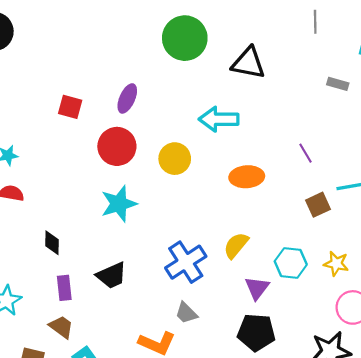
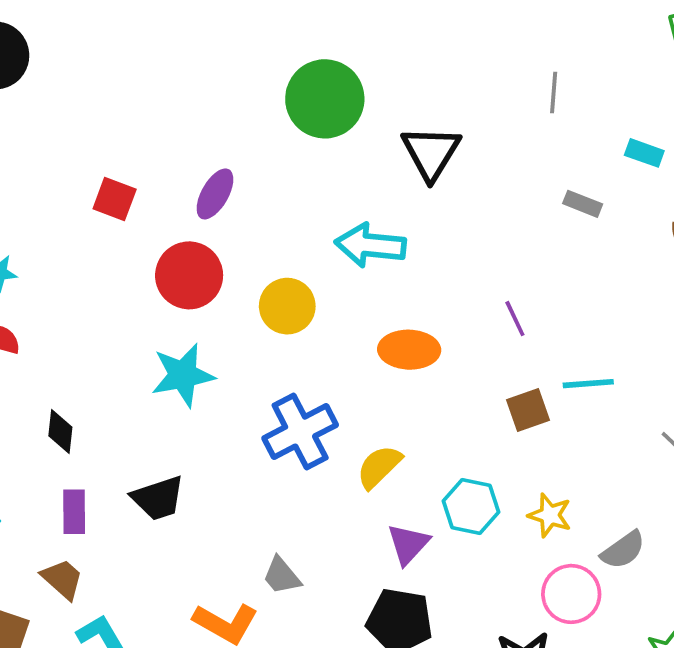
black triangle: (248, 63) -> (431, 153), turned 45
blue cross: (186, 262) -> (300, 432), moved

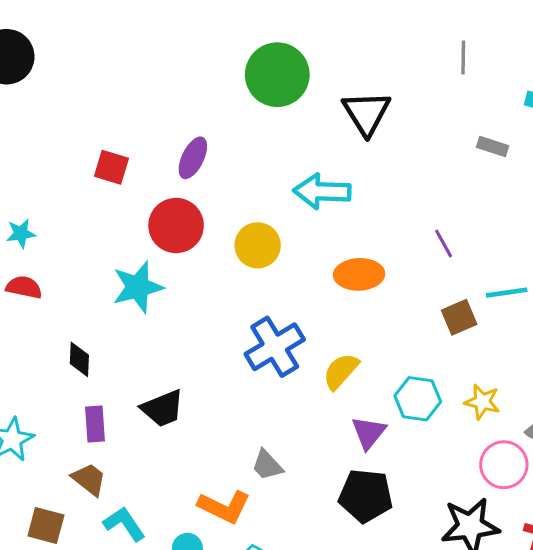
cyan star: (183, 375) -> (138, 287), moved

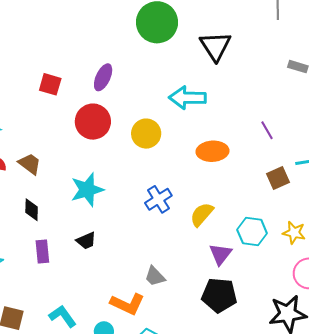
cyan star: (138, 287) -> (87, 190), moved
blue cross: (275, 347) -> (158, 199), size x0.7
black trapezoid: (163, 408) -> (86, 241), size x0.7
brown trapezoid: (89, 479) -> (30, 164), moved

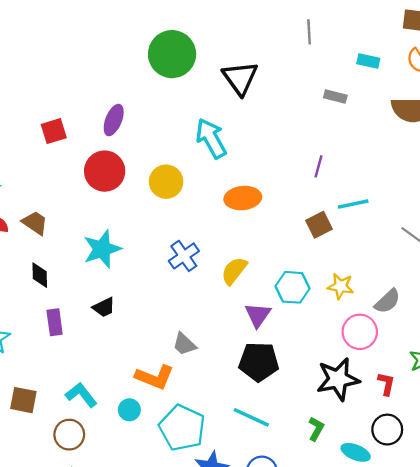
red square: (50, 84) -> (54, 131), turned -30
cyan arrow: (187, 98) -> (211, 138), turned 63
purple line: (267, 130) -> (318, 166), moved, turned 48

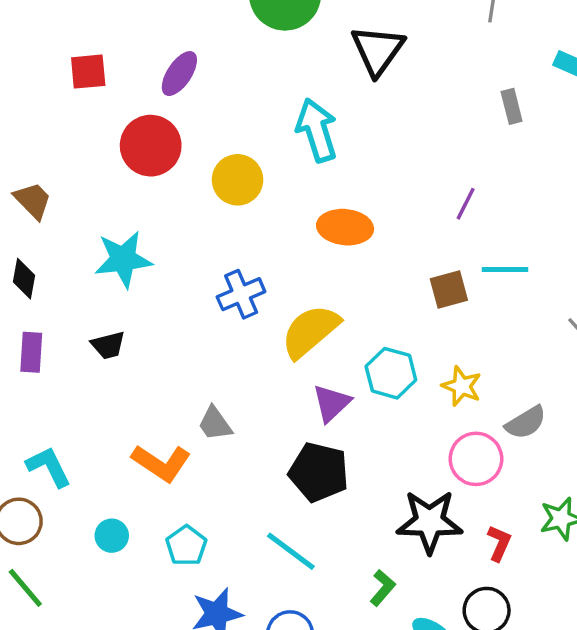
gray rectangle: (335, 97) -> (512, 106), turned 50
yellow semicircle: (234, 271) -> (310, 331), size x1.4
cyan circle: (129, 410) -> (112, 536), moved
cyan pentagon: (182, 428) -> (186, 546), size x0.6

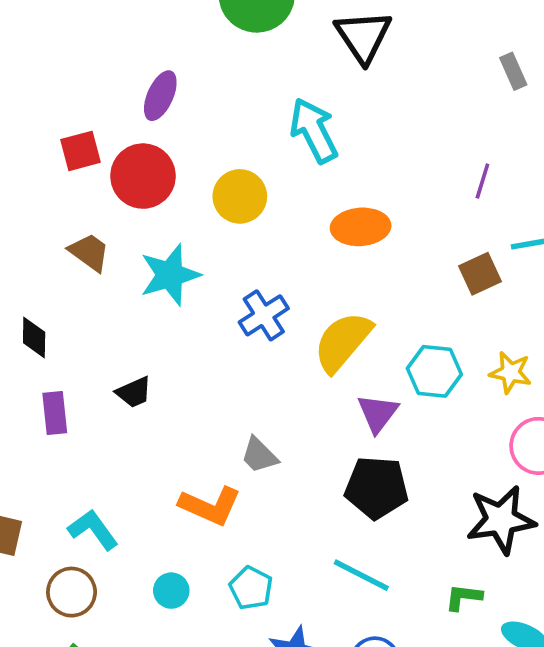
red square: (88, 72) -> (80, 151), moved
brown trapezoid: (33, 200) -> (89, 252), moved
cyan star: (123, 259) -> (170, 275), moved
green L-shape: (383, 588) -> (464, 597), turned -114

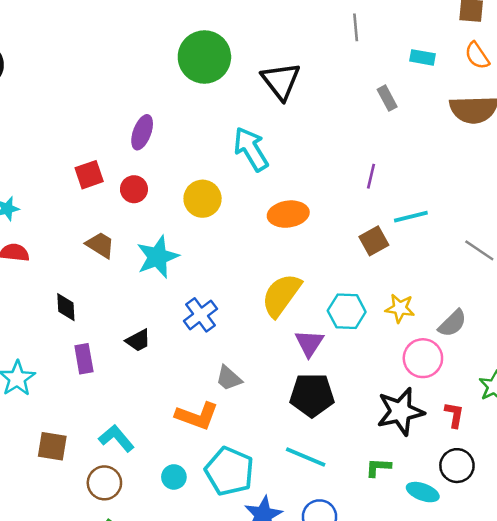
red circle: (143, 176) -> (134, 189), size x0.6
blue cross: (264, 315) -> (200, 315), moved
cyan pentagon: (251, 588) -> (229, 471), size x1.6

